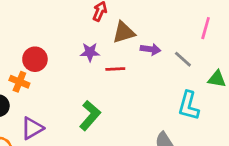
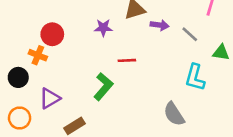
red line: (115, 69) -> (127, 60), moved

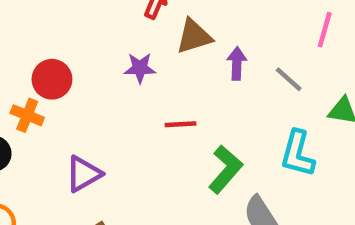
purple arrow: (160, 25) -> (237, 63), turned -96
green L-shape: (103, 87) -> (226, 169), moved
purple triangle: (50, 98) -> (84, 174), moved

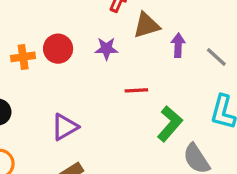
red circle: (52, 79) -> (58, 49), moved
orange cross: (27, 115) -> (23, 57), moved, turned -30

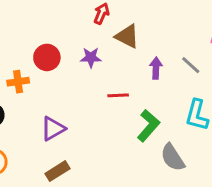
brown triangle: (146, 25) -> (127, 36), turned 44
purple arrow: (178, 45) -> (156, 68), moved
orange cross: (23, 57) -> (18, 82), moved

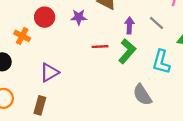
orange cross: (18, 82) -> (22, 36), turned 35
green L-shape: (148, 126) -> (127, 51), moved
brown rectangle: (58, 171) -> (40, 105), moved, turned -42

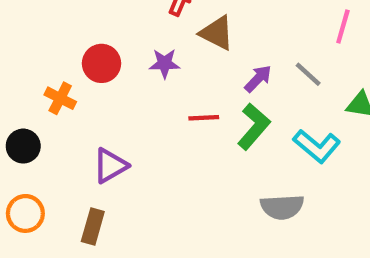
purple arrow: (129, 25) -> (258, 79), turned 42
cyan L-shape: (161, 62) -> (317, 146), turned -65
gray semicircle: (142, 95) -> (282, 207), turned -60

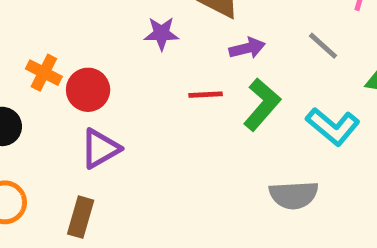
red circle: (102, 63) -> (88, 90), moved
purple arrow: (258, 79) -> (247, 48), moved, turned 32

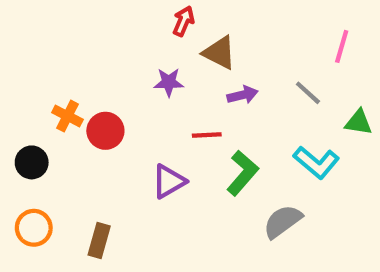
green L-shape: (262, 104) -> (243, 173), moved
purple triangle: (100, 149) -> (169, 181), moved
gray semicircle: (294, 195) -> (283, 221), turned 147

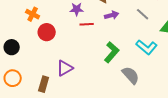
orange cross: (67, 116) -> (33, 14), moved
red line: (207, 135) -> (87, 24), moved
purple triangle: (169, 181) -> (65, 68), moved
gray semicircle: (283, 221) -> (131, 75), turned 84

